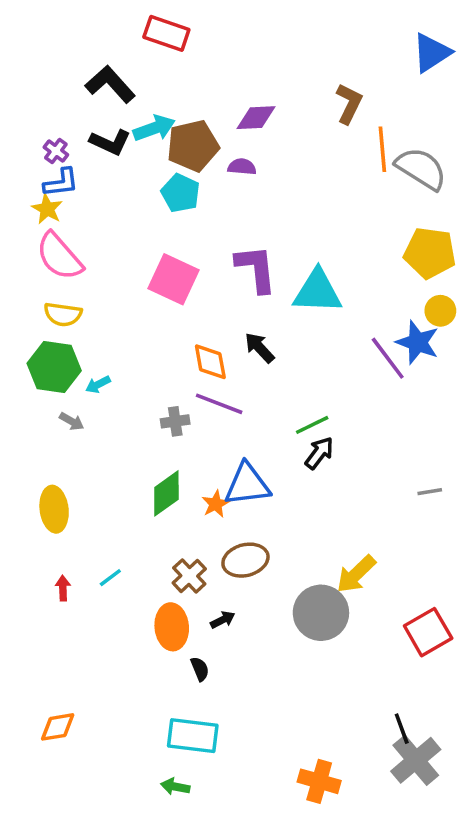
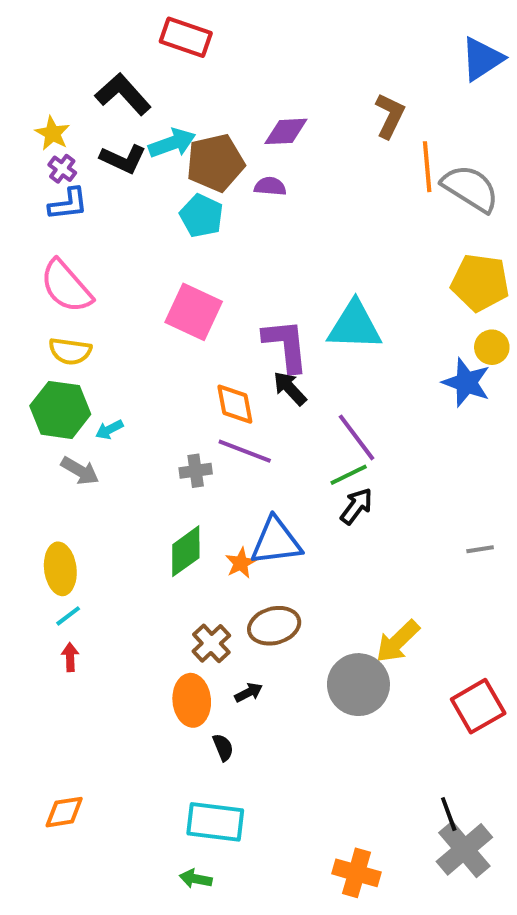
yellow star: (47, 209) -> (52, 133), moved
purple L-shape: (256, 269) -> (286, 345), moved
purple line: (388, 358) -> (356, 437), moved
gray arrow: (72, 421) -> (80, 471), size x1.4
cyan line: (110, 578) -> (68, 616), moved

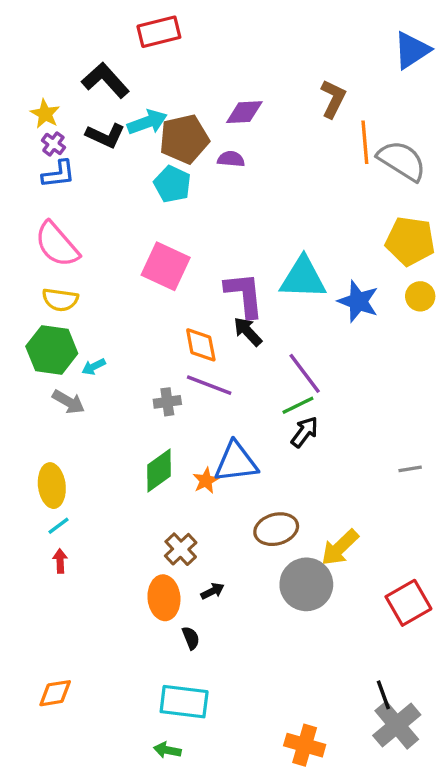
red rectangle: (186, 37) -> (159, 32), turned -33
blue star: (466, 383) -> (358, 301), moved
brown ellipse: (274, 626) -> (276, 529), moved

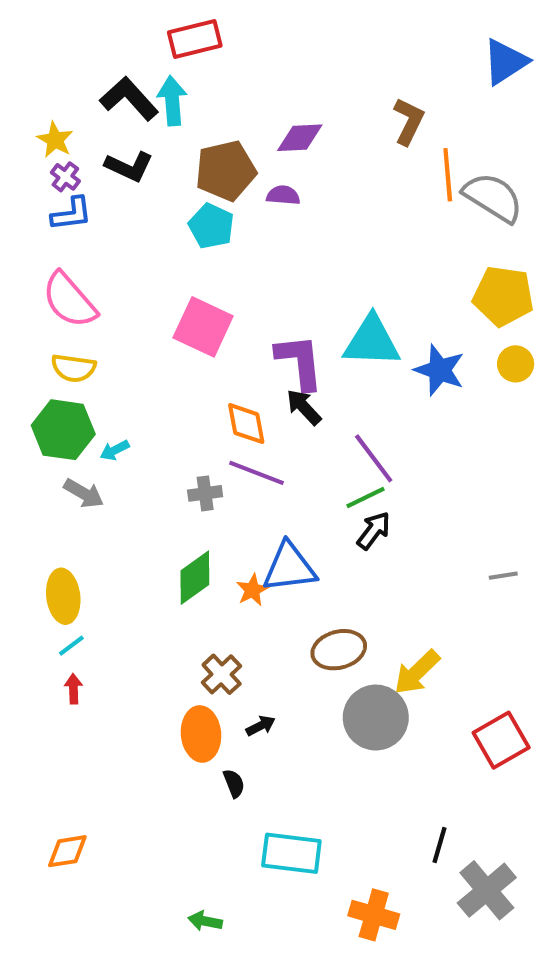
cyan arrow: (147, 122) -> (172, 101), moved, turned -75
black line: (383, 695) -> (439, 845), moved, turned 36
cyan rectangle: (184, 702) -> (291, 853), moved

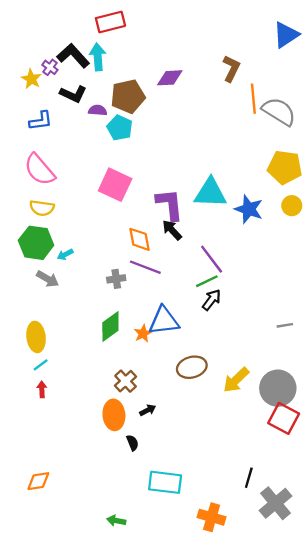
purple cross: (65, 177) -> (50, 67), moved
purple semicircle: (283, 195) -> (98, 110), moved
gray circle: (376, 718) -> (278, 388), moved
red square: (501, 740) -> (284, 418), turned -32

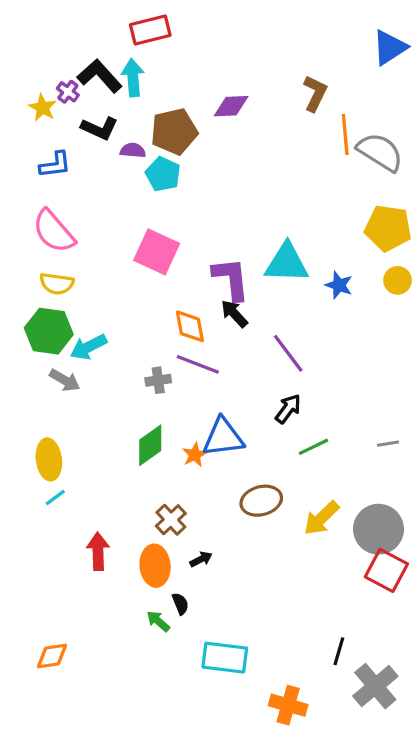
blue star: (249, 209) -> (339, 285), size x0.7
cyan arrow: (65, 254) -> (88, 347), size x1.6
green line: (207, 281) -> (314, 447), moved
red arrow: (42, 389) -> (98, 551), moved, size x1.6
green arrow: (116, 521) -> (158, 621), moved, turned 30

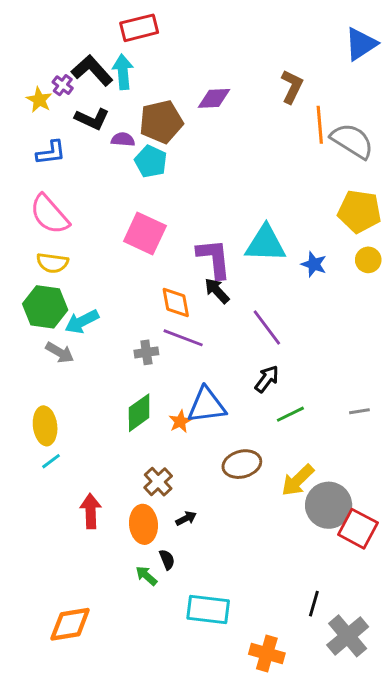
gray circle: (378, 529) -> (329, 505), moved
orange diamond: (52, 656) -> (70, 624), moved, size x1.4

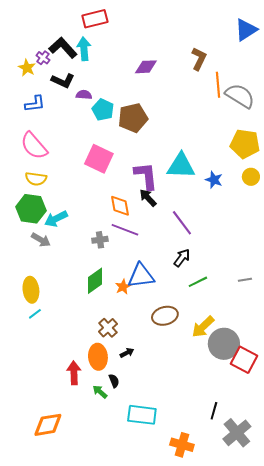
brown pentagon: (161, 122) -> (133, 118), moved
red arrow: (91, 511) -> (74, 373), moved

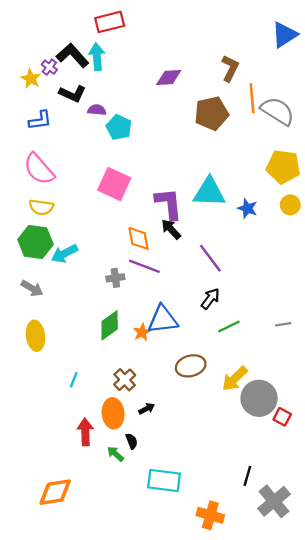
brown pentagon: (133, 118) -> (212, 113), moved
gray arrow: (41, 240) -> (32, 288), moved
cyan line: (35, 314) -> (74, 380), moved, turned -32
red square: (244, 360) -> (282, 417), size x0.6

